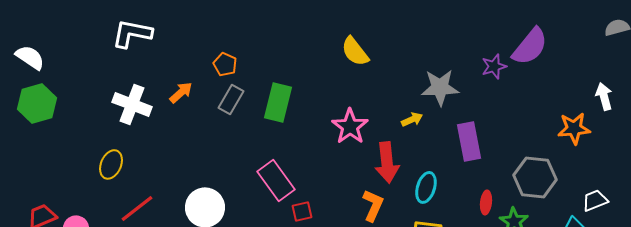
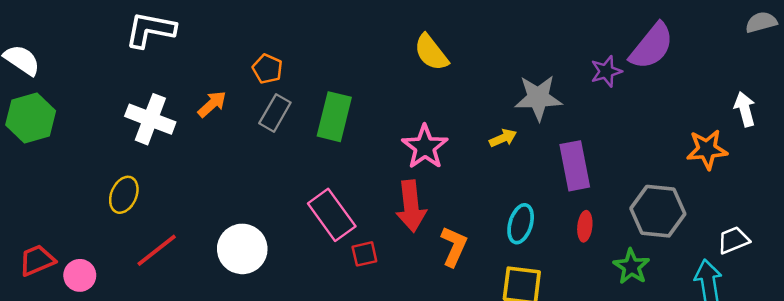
red arrow: (387, 162) -> (411, 206), moved
red ellipse: (486, 202) -> (585, 226), moved

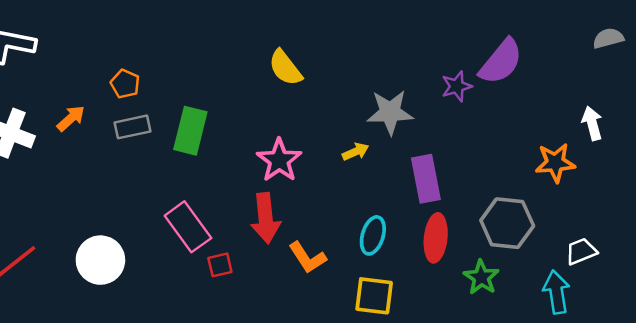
gray rectangle: (275, 113) -> (132, 127), turned 48
red ellipse: (585, 226) -> (436, 238), size x1.6
orange L-shape: (454, 246) -> (307, 258), turned 123

